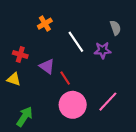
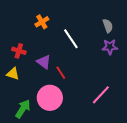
purple star: (103, 50) -> (110, 47), moved
pink circle: (73, 105) -> (50, 98), moved

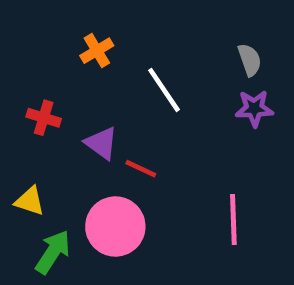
red line: (61, 73) -> (141, 169), turned -32
yellow triangle: (13, 74) -> (30, 201), moved
pink line: (101, 95) -> (233, 220), turned -45

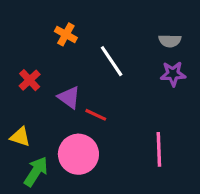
orange cross: (97, 51) -> (66, 34), turned -30
gray semicircle: (250, 60) -> (170, 41), turned 110
red cross: (44, 118) -> (30, 80), turned 30

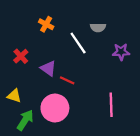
gray semicircle: (170, 41) -> (98, 28), moved

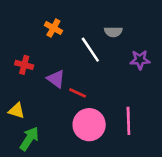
red cross: (21, 56) -> (24, 65), turned -32
pink circle: (55, 108) -> (89, 125), moved

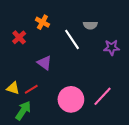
red cross: (24, 65) -> (19, 37), moved, turned 32
red line: (78, 93) -> (31, 89), moved, turned -56
pink line: (128, 121) -> (102, 96), turned 45

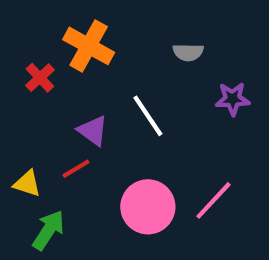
orange cross: (42, 22) -> (89, 46), size x1.6
white line: (72, 39) -> (148, 116), moved
red line: (31, 89) -> (76, 169), moved

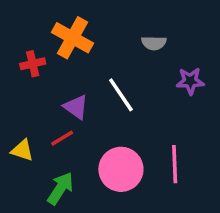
red cross: (40, 78) -> (33, 64), turned 30
pink line: (214, 200) -> (175, 164), turned -45
green arrow: (48, 230) -> (60, 188), moved

